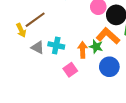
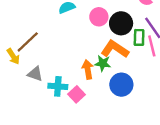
cyan cross: (56, 45) -> (58, 86), moved

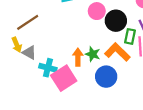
orange L-shape: (115, 49) -> (117, 52), moved
yellow arrow: (13, 56) -> (17, 45), moved
pink square: (77, 94) -> (64, 78), size x1.6

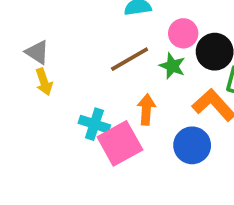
brown line: (28, 22) -> (130, 59), moved
gray triangle: (29, 53) -> (37, 52), moved
green star: (93, 54) -> (172, 66), moved

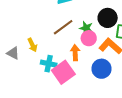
pink circle: (183, 33) -> (89, 38), moved
gray triangle: (37, 52) -> (13, 53), moved
yellow arrow: (44, 82) -> (32, 45), moved

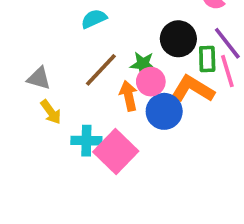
gray triangle: (13, 53) -> (39, 78), moved
orange arrow: (75, 53) -> (129, 96), moved
blue circle: (102, 69) -> (164, 111), moved

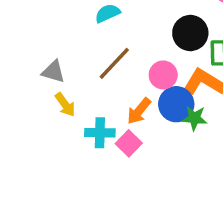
green star: (143, 64) -> (195, 118), moved
orange arrow: (129, 96) -> (139, 111), moved, turned -128
pink square: (116, 151) -> (129, 143), size x0.6

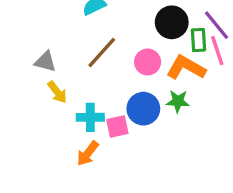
blue circle: (176, 104) -> (143, 109), moved
orange arrow: (139, 111) -> (88, 153), moved
pink square: (129, 143) -> (117, 127), turned 35

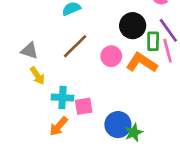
green star: (178, 101) -> (134, 133), moved, turned -30
blue circle: (143, 109) -> (118, 125), moved

